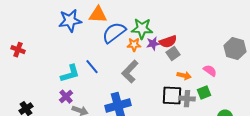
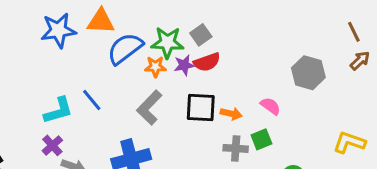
gray square: (173, 54) -> (201, 35), moved
black square: (172, 96) -> (201, 108), moved

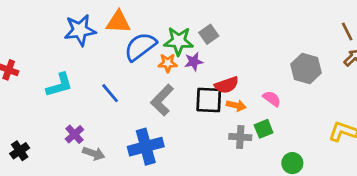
red semicircle: (207, 62) -> (227, 85), moved
cyan L-shape: (58, 111) -> (59, 85), moved

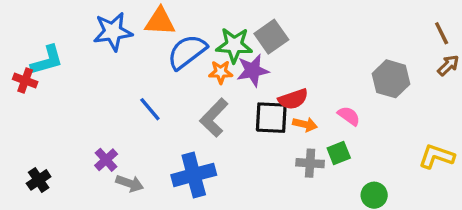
gray square: (209, 34) -> (271, 37), size x1.4
purple star: (194, 62) -> (253, 70), size x1.4
cyan L-shape: (59, 85) -> (47, 60), moved

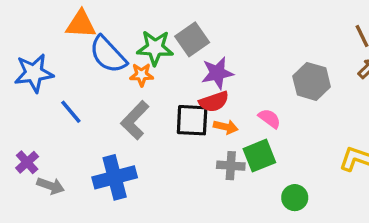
blue star: (113, 32) -> (34, 73), moved
blue semicircle: (187, 52) -> (108, 55), turned -96
purple star: (253, 70) -> (217, 73), moved
green square: (339, 153) -> (259, 156), size x1.4

